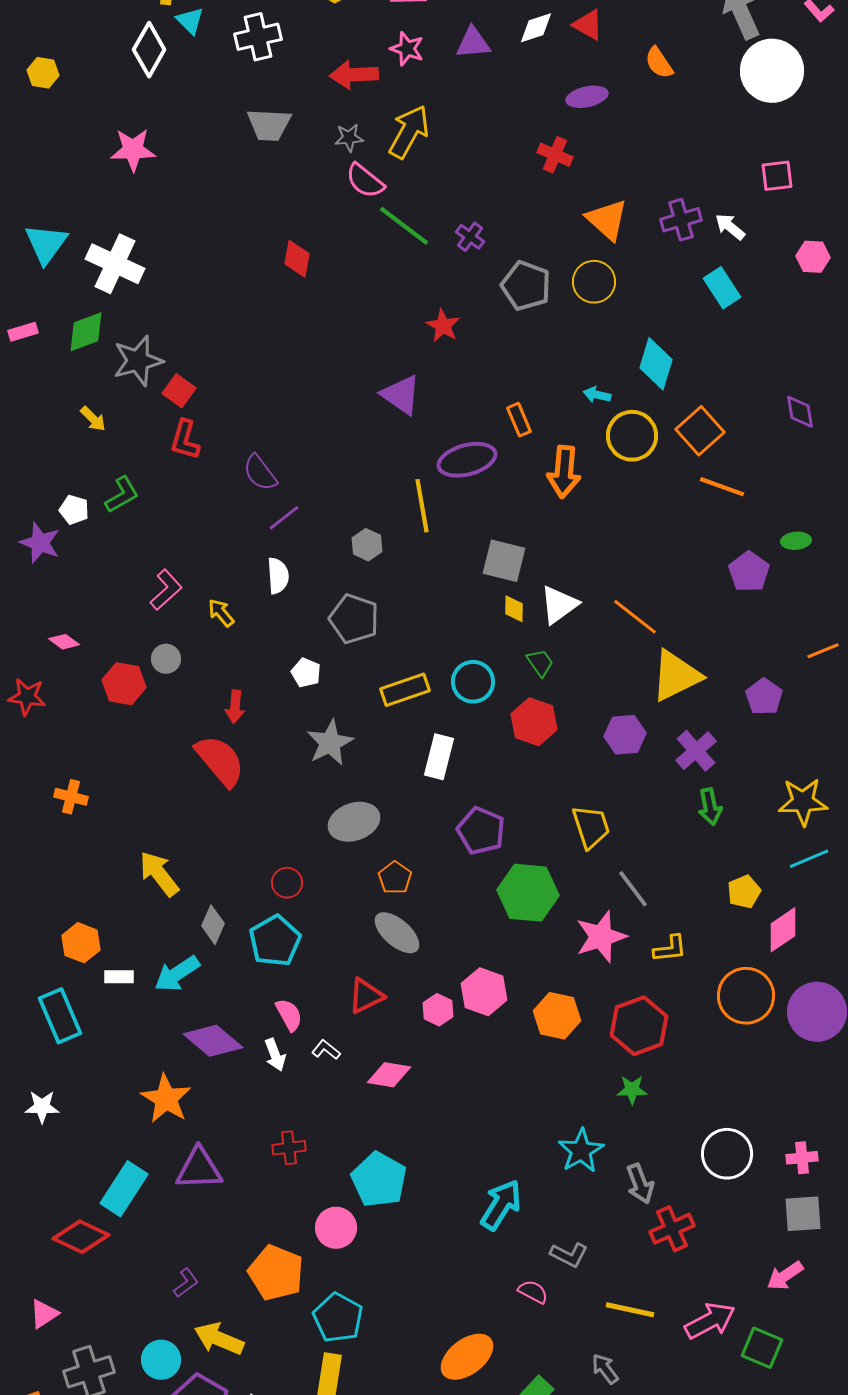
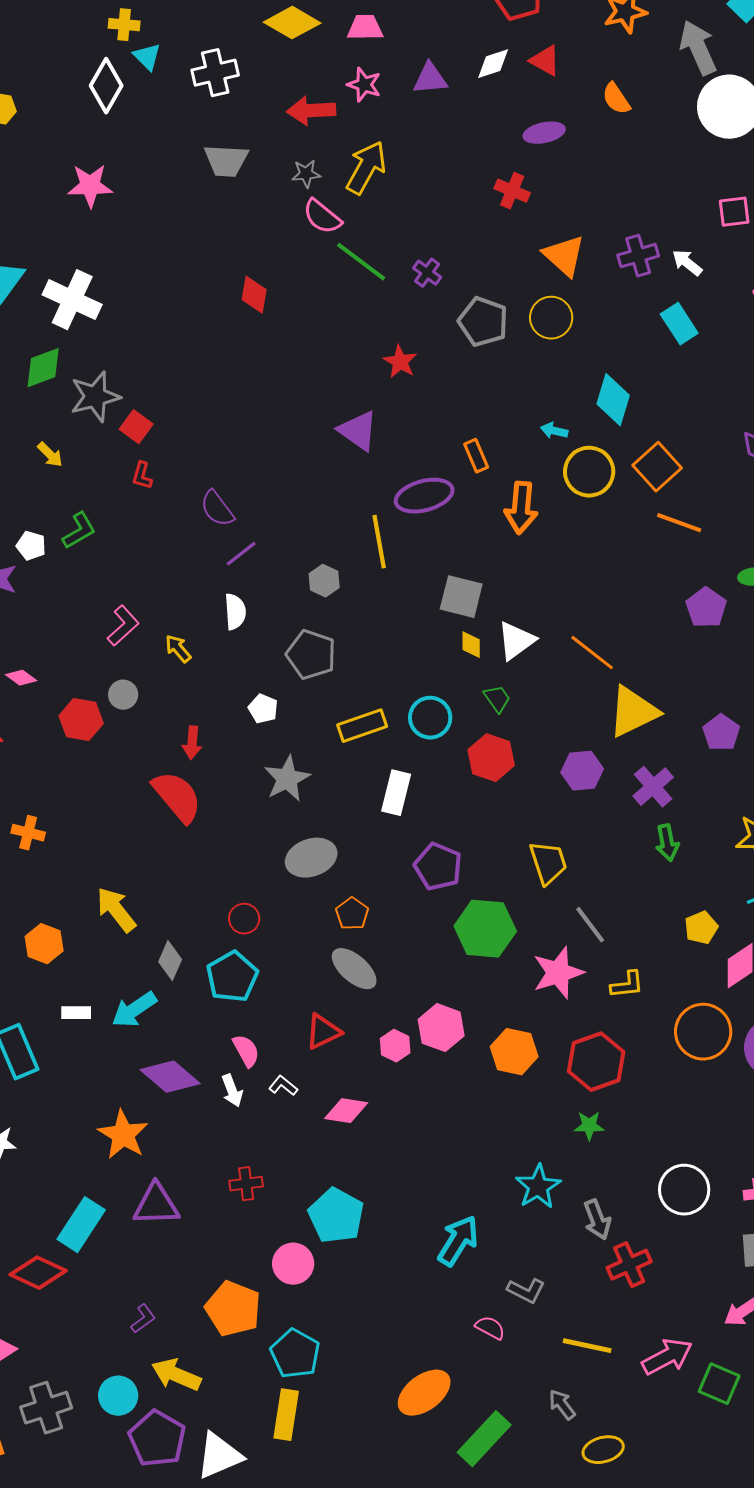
red L-shape: (185, 440) -> (142, 476), size x0.7
orange hexagon: (81, 943) -> (44, 944), moved

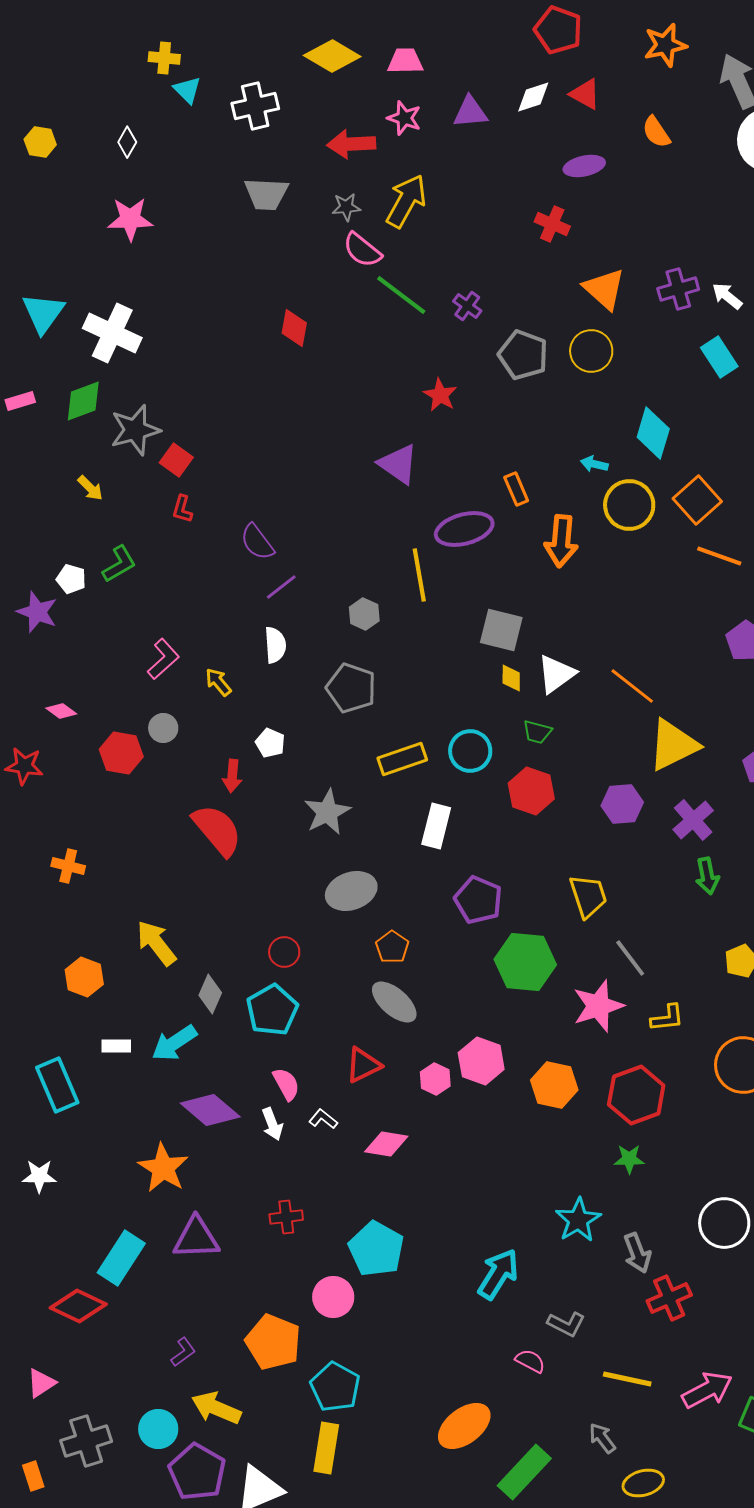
white diamond: (106, 86) -> (127, 142), moved, size x0.6
green trapezoid: (497, 699) -> (537, 732), turned 140
white pentagon: (263, 709) -> (270, 743), moved

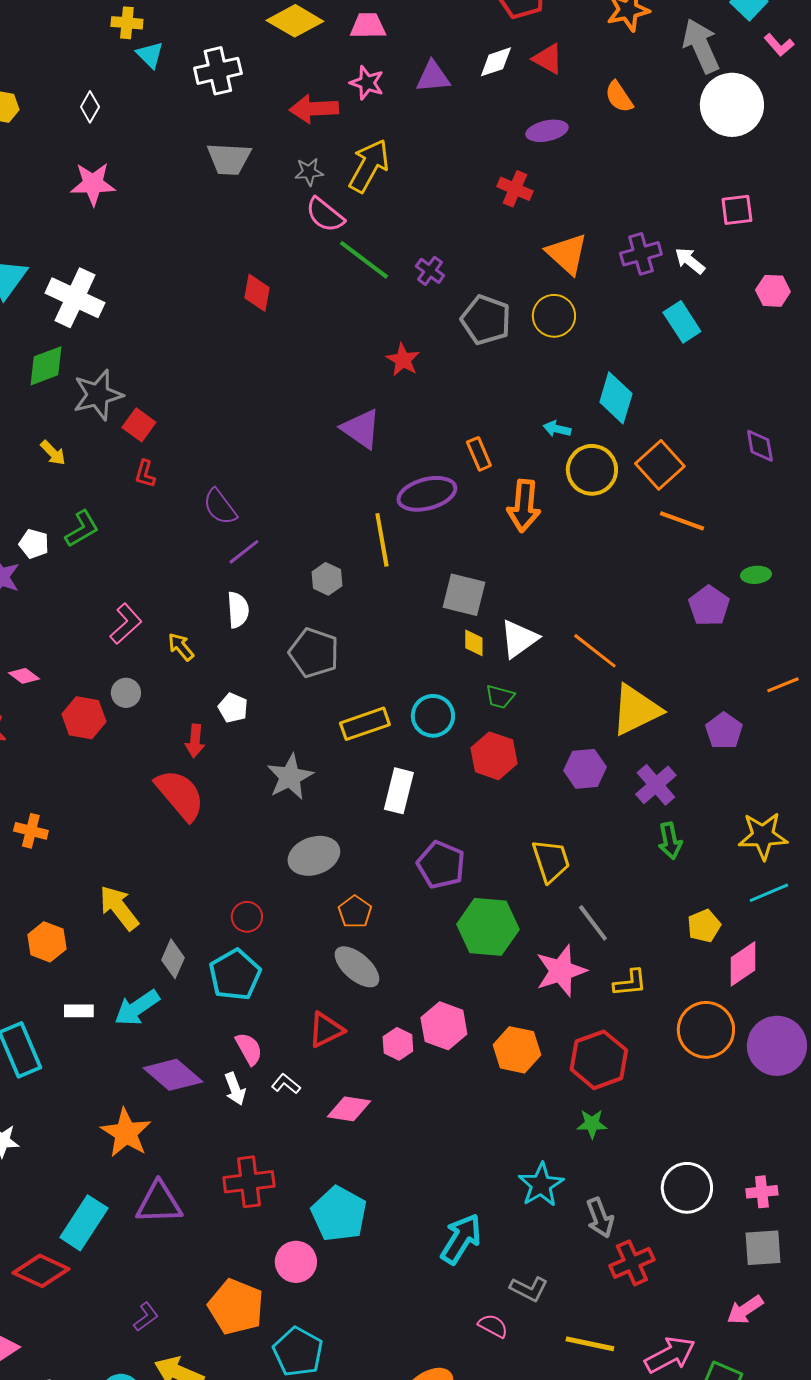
red cross: (286, 1217) -> (249, 1182), size x1.5

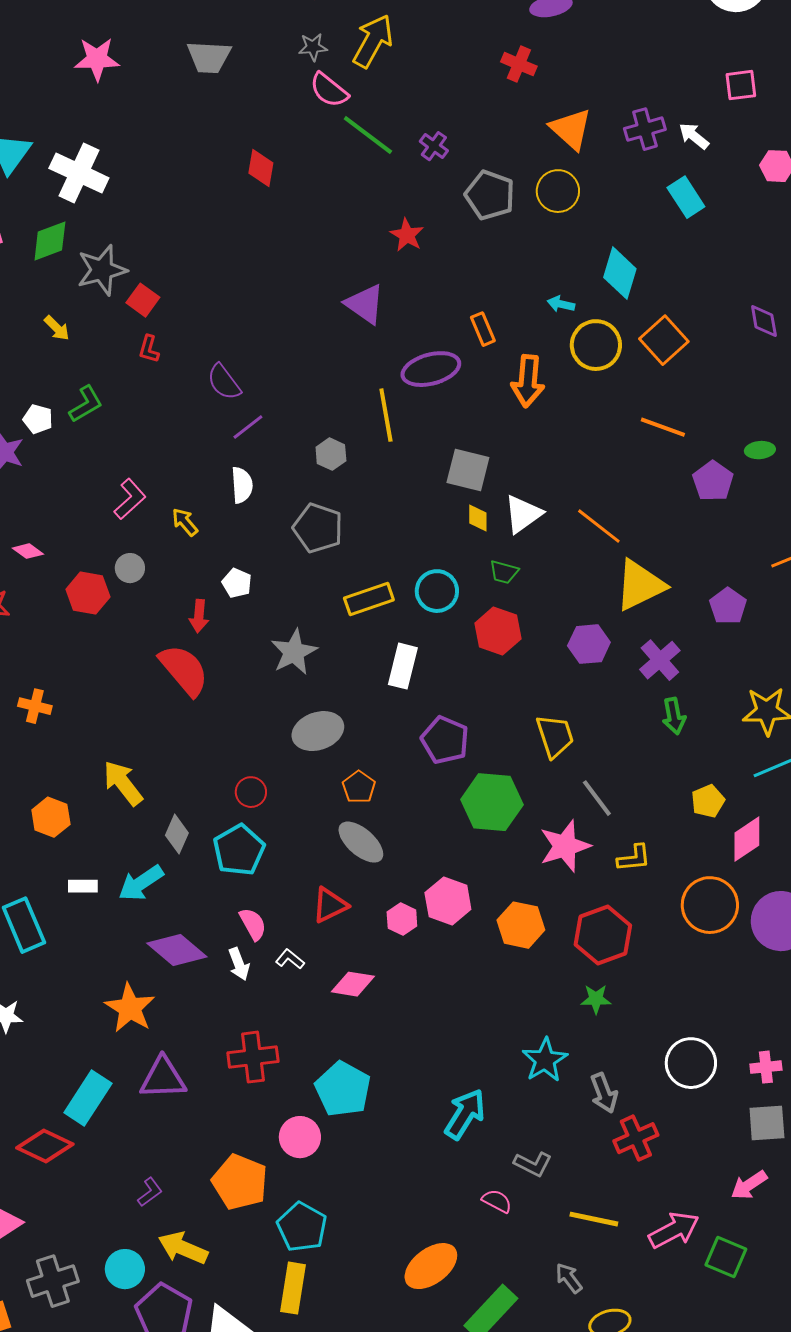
gray trapezoid: (229, 159) -> (209, 57), moved
orange line: (682, 521) -> (663, 427), moved

